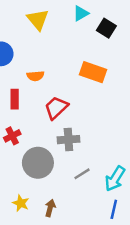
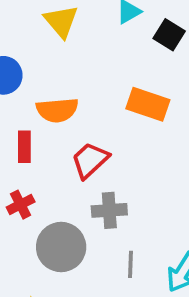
orange semicircle: (35, 76) -> (57, 110), size x1.5
gray line: (82, 174) -> (131, 264), turned -56

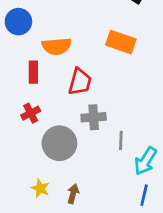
red trapezoid: (90, 160) -> (80, 82), turned 148
gray line: (131, 264) -> (121, 140), moved

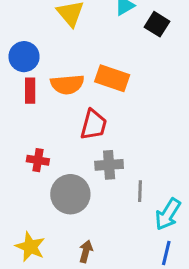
orange rectangle: (121, 42) -> (112, 78), moved
red rectangle: (33, 72) -> (30, 91), moved
red cross: (31, 113) -> (38, 160), turned 36
yellow star: (40, 188) -> (30, 247), moved, size x1.4

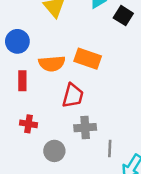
red rectangle: (30, 91) -> (22, 81), moved
gray circle: (70, 194) -> (54, 151), size x0.7

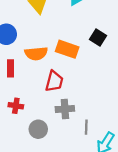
black square: (123, 16) -> (98, 37), moved

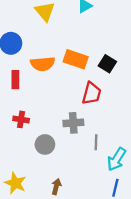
black square: (98, 37) -> (107, 64), moved
red trapezoid: (54, 81) -> (92, 93), moved

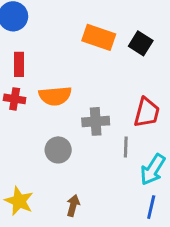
orange semicircle: (43, 64) -> (55, 96), moved
red trapezoid: (92, 93) -> (147, 112), moved
red cross: (21, 119) -> (15, 99), moved

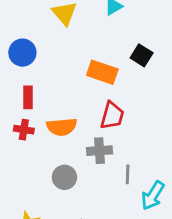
black square: (141, 43) -> (142, 55), moved
red trapezoid: (147, 112) -> (112, 116), moved

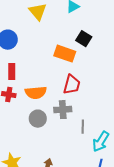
black square: (142, 55) -> (84, 39), moved
gray circle: (64, 177) -> (38, 119), moved

